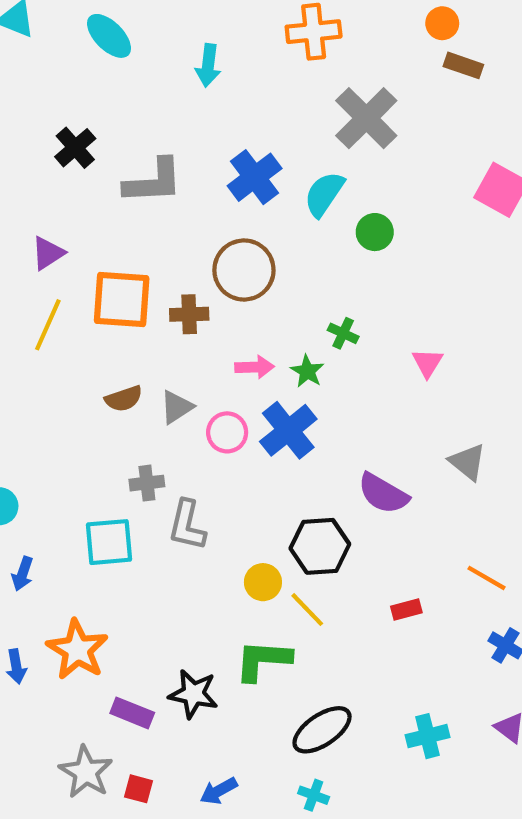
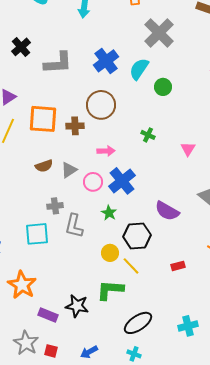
green star: (307, 371) -> (109, 213), moved

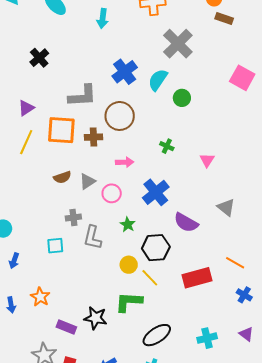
gray L-shape: (58, 63) -> (82, 96), moved
blue cross: (122, 181) -> (156, 192), moved
cyan square: (37, 234) -> (55, 246), size x0.7
red rectangle: (178, 266) -> (197, 278), size x2.0
orange star: (22, 285) -> (40, 297), size x0.7

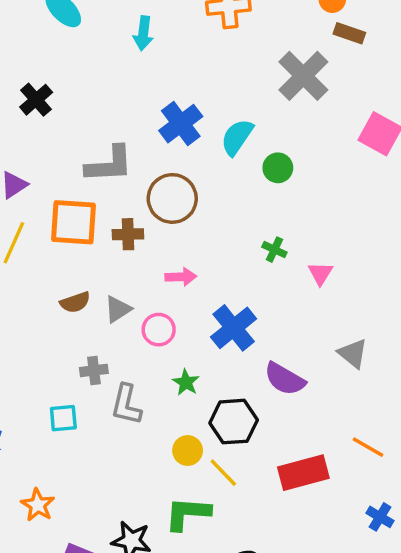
gray cross: (178, 44) -> (303, 76), moved
green cross: (167, 146) -> (274, 250), moved
blue cross: (244, 295) -> (380, 517), moved

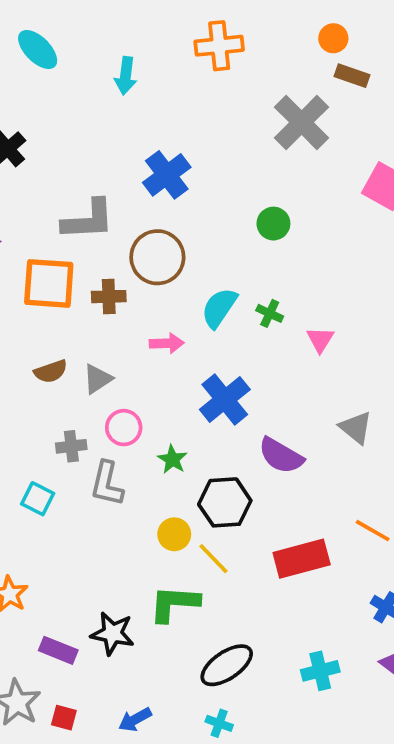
cyan semicircle: (237, 137) -> (219, 308), moved
pink circle: (159, 330) -> (124, 428), moved
cyan square: (63, 418) -> (38, 499), turned 32

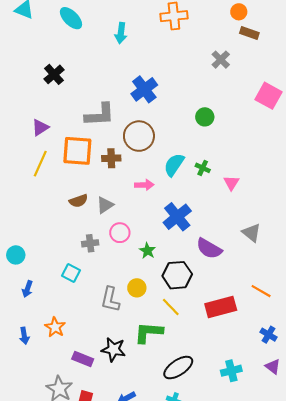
gray cross: (302, 122) -> (221, 60), size x0.6
gray L-shape: (107, 484) -> (110, 300), moved
yellow circle: (174, 534) -> (137, 288), moved

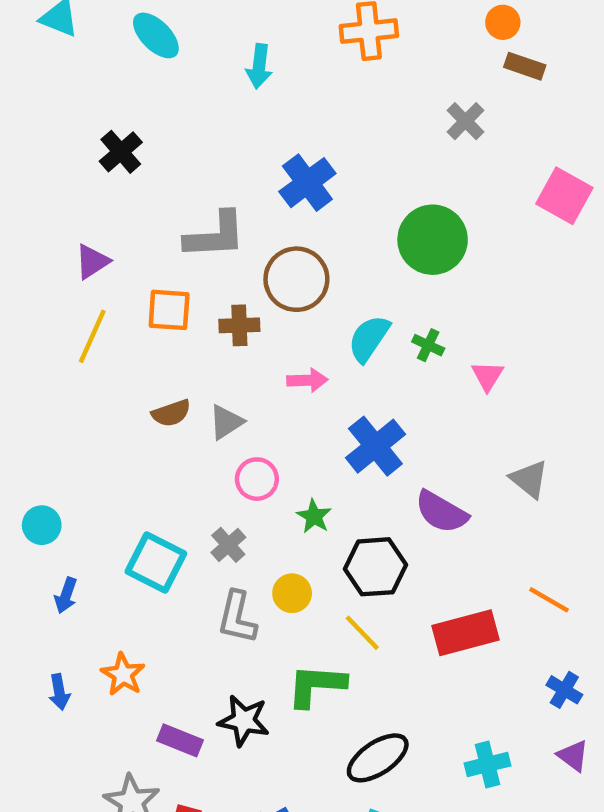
green circle: (205, 117) -> (433, 240), size x1.8
orange square: (77, 151) -> (169, 310), size x0.7
gray cross: (90, 243) -> (228, 545), moved, turned -35
cyan square: (71, 273) -> (156, 562), size x1.5

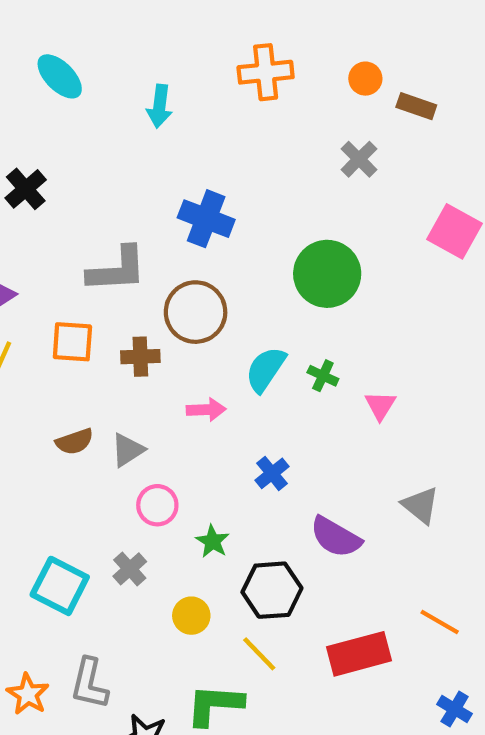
orange circle: (503, 22) -> (365, 79), moved
blue cross: (307, 183) -> (206, 219), turned -32
blue cross: (375, 446) -> (272, 473), size x0.6
gray L-shape: (237, 617) -> (89, 684), moved

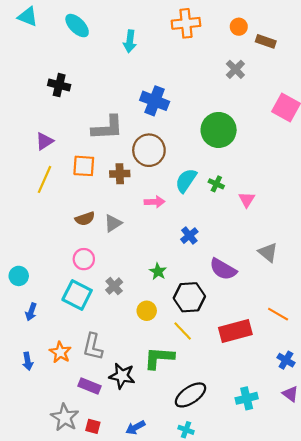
black cross: (26, 189) -> (59, 85), turned -35
pink circle: (157, 505) -> (84, 259), moved

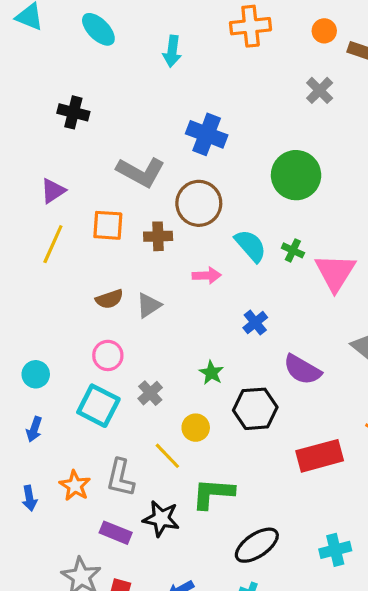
gray L-shape: (107, 128) -> (141, 172), turned 32
cyan semicircle: (186, 181) -> (251, 246), turned 105
pink triangle: (247, 200) -> (335, 272), size x1.8
cyan circle: (19, 276) -> (36, 374), moved
yellow line: (183, 331) -> (167, 456), moved

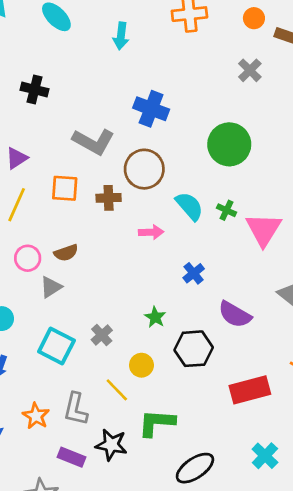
gray triangle: (149, 305) -> (51, 287), moved
pink circle: (108, 355) -> (28, 258), moved
cyan cross: (335, 550) -> (265, 456), moved, turned -32

